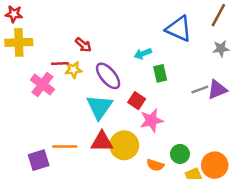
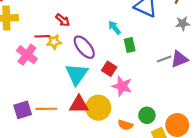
cyan arrow: (143, 54) -> (114, 28), turned 72
pink star: (151, 120) -> (122, 86), turned 30
purple square: (39, 160) -> (23, 110), moved

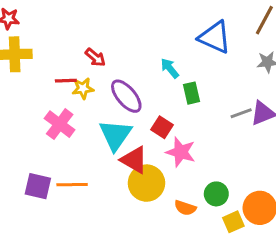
pink cross: (27, 55) -> (60, 124), moved
red triangle: (79, 104) -> (134, 160), moved, turned 30
purple square: (23, 110) -> (38, 186), turned 30

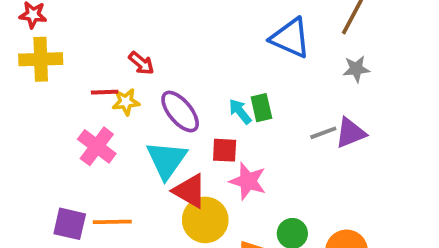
cyan arrow: (170, 68) -> (240, 112), moved
red square: (162, 127) -> (225, 150), turned -30

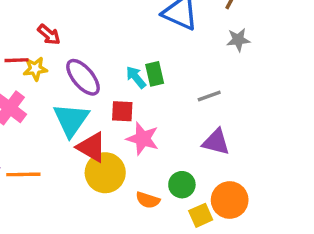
purple triangle: (350, 133) -> (216, 142), moved, turned 36

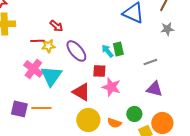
cyan triangle: (71, 120) -> (51, 76), moved
yellow circle: (105, 173) -> (88, 120), moved

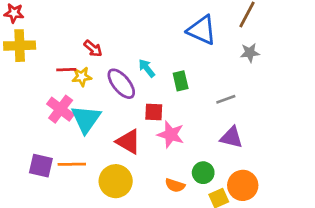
cyan arrow: (107, 51) -> (147, 68), moved
yellow circle: (88, 120) -> (116, 181), moved

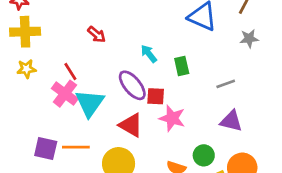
red line: (66, 70) -> (70, 72), moved, turned 60
yellow star: (82, 77) -> (26, 69), moved
purple ellipse: (121, 84) -> (132, 85), moved

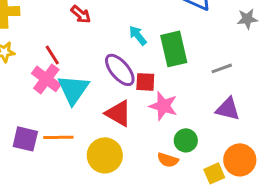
green rectangle: (182, 66) -> (174, 49), size x1.6
green circle: (204, 155) -> (186, 140), moved

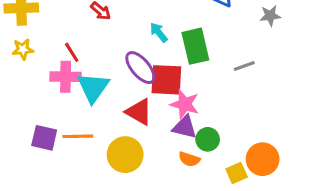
pink cross: (46, 79) -> (66, 77), turned -36
red square: (145, 82) -> (166, 80), size x1.6
purple triangle: (228, 109) -> (185, 127), moved

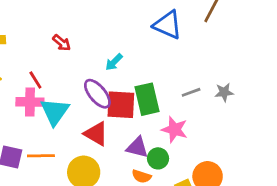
gray star: (270, 16) -> (224, 92), moved
cyan arrow: (159, 32) -> (114, 62), turned -96
green rectangle: (195, 46) -> (147, 99), moved
pink star: (185, 104) -> (175, 130), moved

